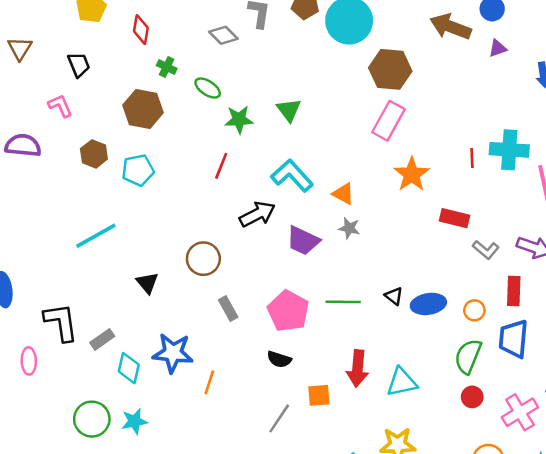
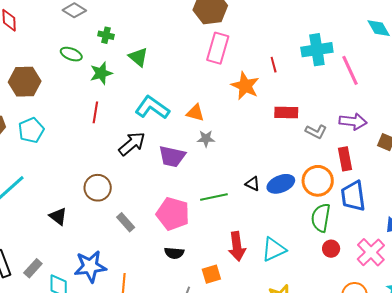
green cross: (167, 67) -> (106, 35), moved
red line: (472, 158) -> (274, 65), moved
orange circle: (474, 310) -> (318, 181), size x1.8

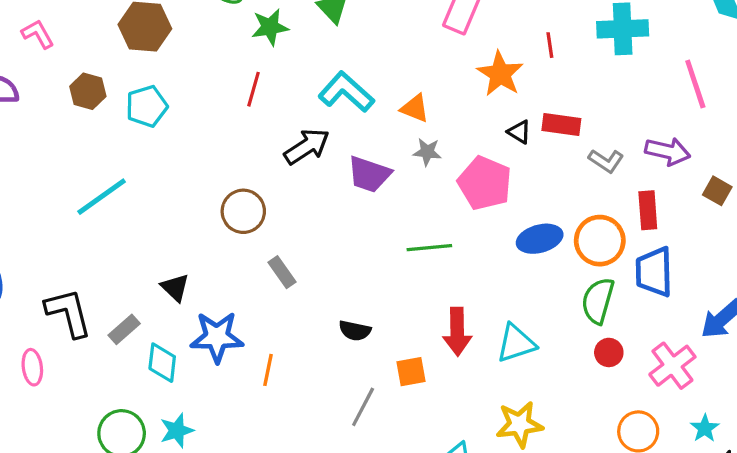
pink line: (350, 70) -> (695, 84), moved
black triangle: (253, 184) -> (519, 132), moved
pink pentagon: (173, 214) -> (485, 183), moved
black triangle: (58, 216) -> (175, 288), moved

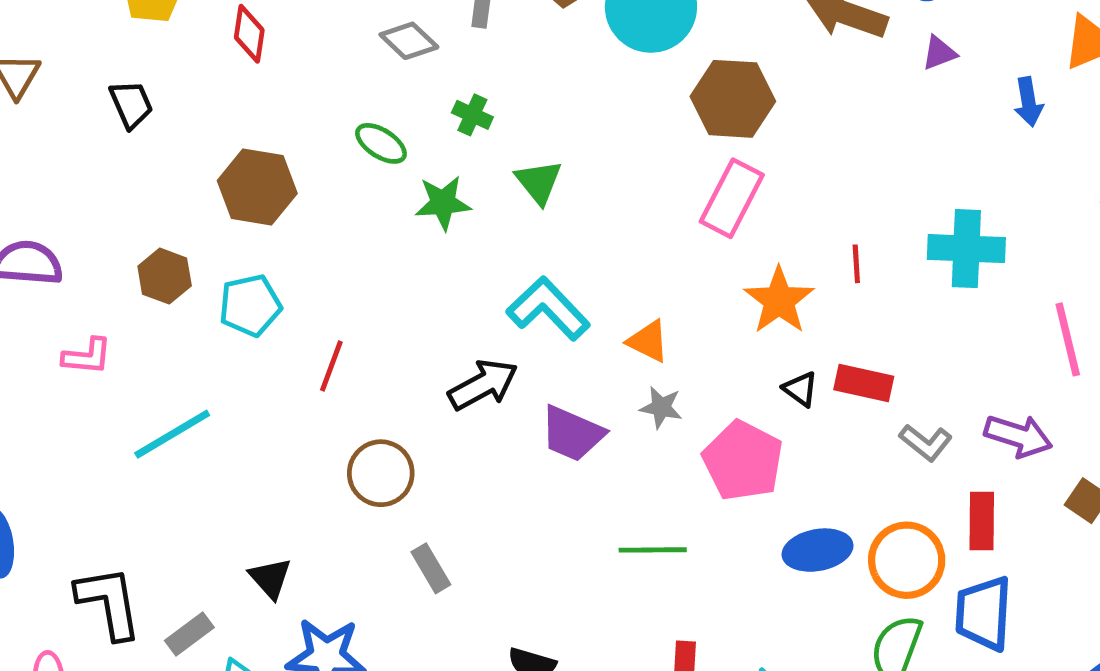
pink L-shape: (38, 34) -> (87, 356), moved, turned 120
red line: (253, 89) -> (331, 366), moved

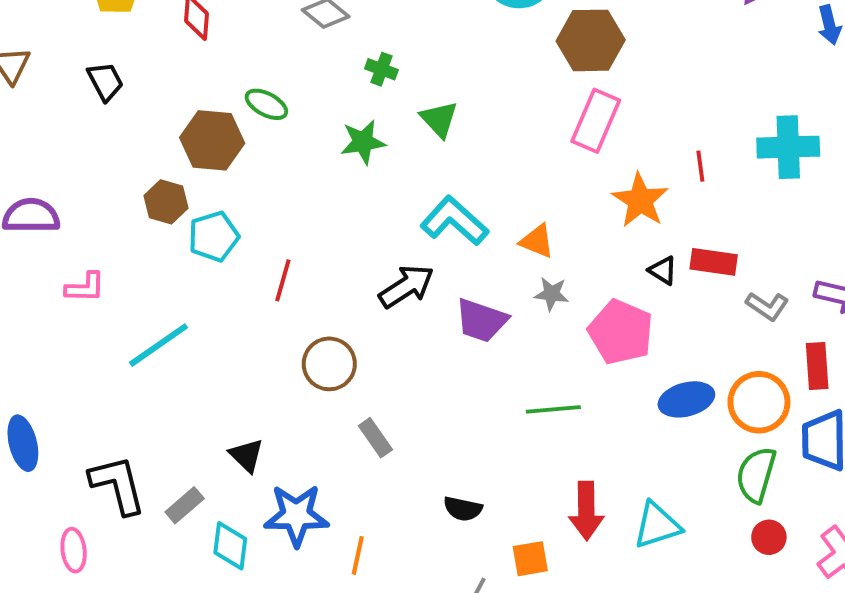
green ellipse: (381, 143) -> (266, 104), moved
brown hexagon: (165, 276) -> (166, 202), moved

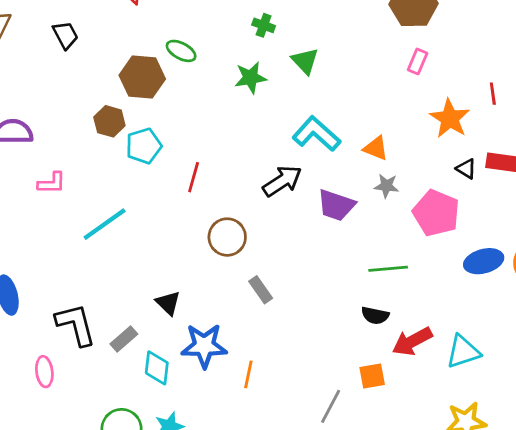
pink rectangle: (596, 121) -> (418, 61), size x0.6
black semicircle: (463, 509) -> (375, 315), moved
red arrow: (586, 511) -> (412, 341), turned 63

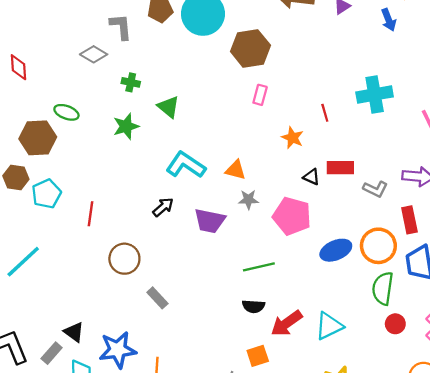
orange star: (450, 118) -> (293, 138), size x0.7
black arrow: (282, 181) -> (163, 207), size x0.7
black triangle: (168, 303) -> (74, 332), moved

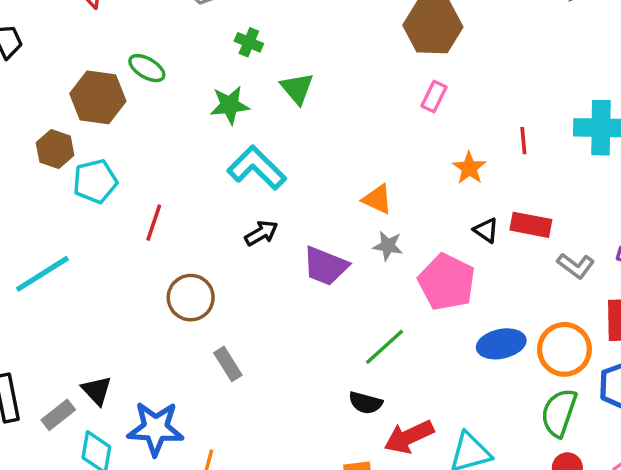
cyan L-shape: (186, 165) -> (257, 168), moved
green line: (259, 267) -> (385, 347), turned -40

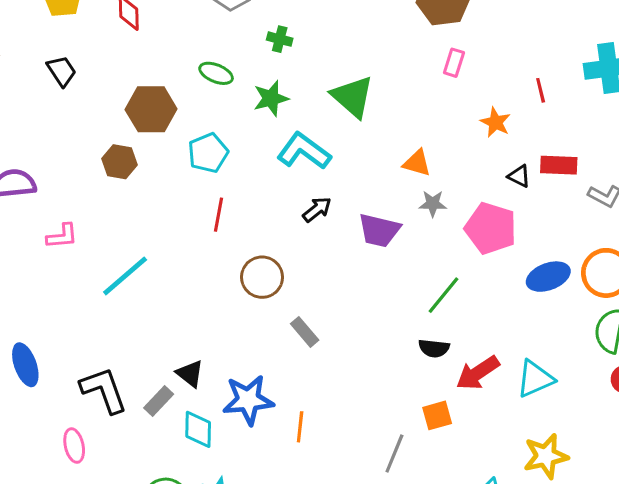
green ellipse: (147, 68) -> (216, 73), moved
green triangle: (297, 88) -> (353, 97), moved, size x1.4
cyan pentagon: (95, 181) -> (208, 153), moved

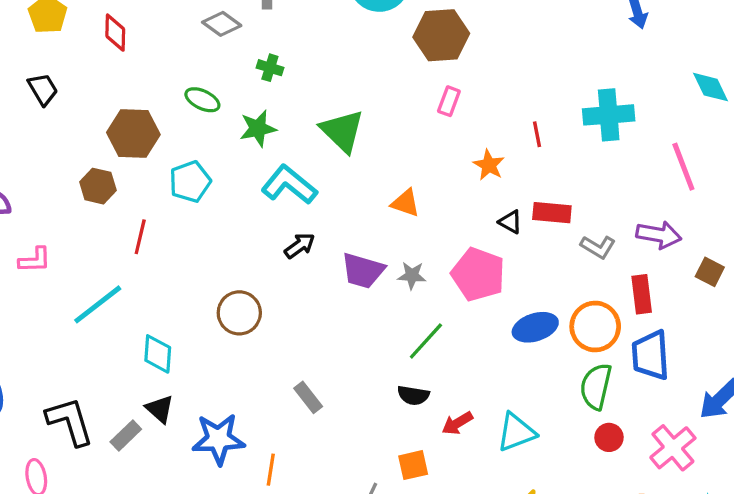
gray star: (433, 204) -> (412, 275), moved
red line: (218, 215) -> (140, 237), moved
gray rectangle: (305, 332) -> (308, 397), moved
red arrow: (478, 373) -> (457, 423), size x0.7
cyan diamond: (198, 429) -> (158, 354), moved

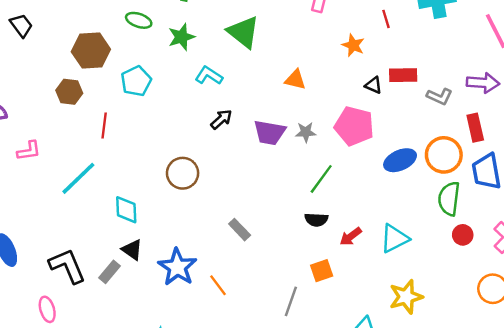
cyan L-shape: (289, 185) -> (209, 76), size x0.7
blue star: (218, 439) -> (177, 267), turned -30
orange line: (271, 470) -> (218, 285), turned -40

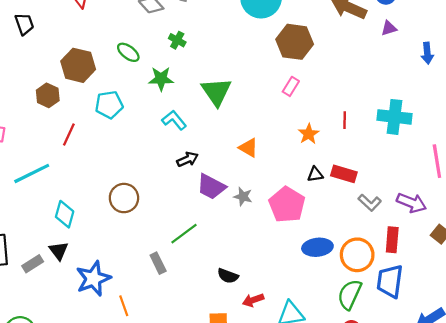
black triangle: (374, 85) -> (315, 174), turned -49
black arrow: (221, 119) -> (188, 159), moved
green line: (321, 179) -> (184, 234), moved

